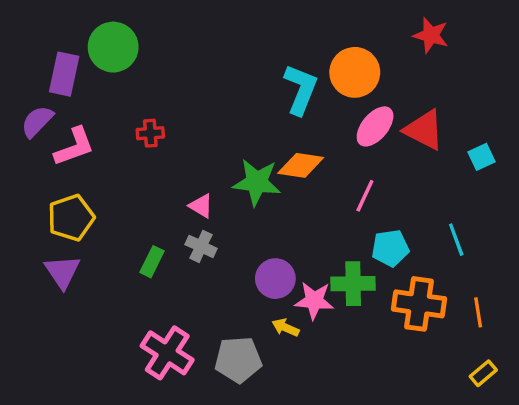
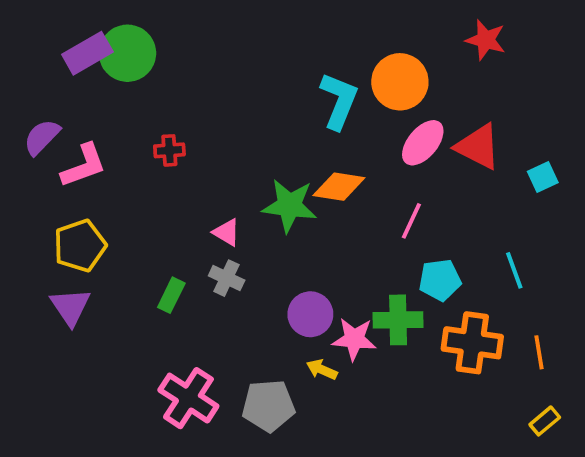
purple rectangle: (64, 74) -> (87, 53), moved, turned 48

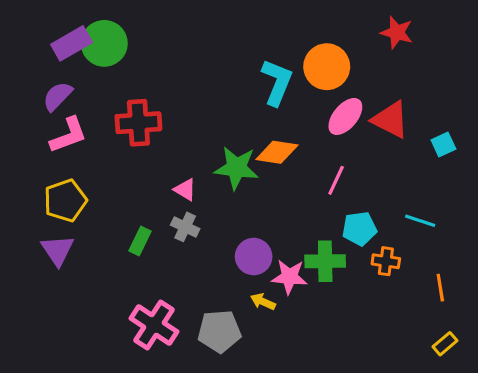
purple semicircle: (42, 137) -> (58, 96), moved
red cross: (169, 150) -> (138, 123), size x1.8
cyan line: (514, 270) -> (420, 221), turned -52
orange cross: (472, 343) -> (386, 261), moved, size x0.6

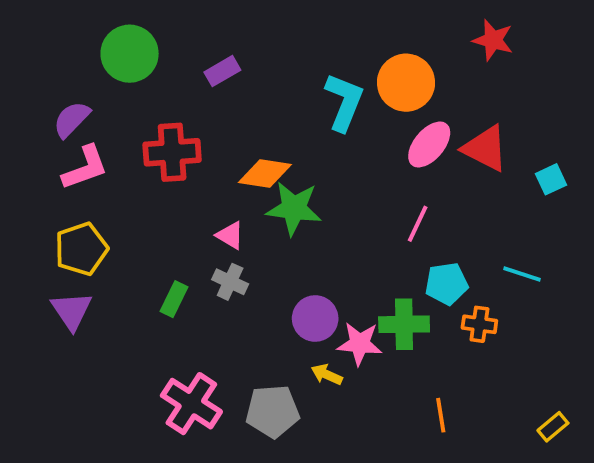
purple rectangle: (72, 43) -> (222, 71), moved, size x0.7
orange diamond: (277, 152) -> (265, 174), moved
orange line: (440, 288) -> (441, 415), moved

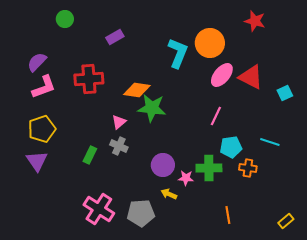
green circle: (130, 54) -> (65, 19), moved, size x0.6
pink triangle: (230, 235) -> (119, 122), turned 49
pink star: (360, 344) -> (186, 178), size x0.7

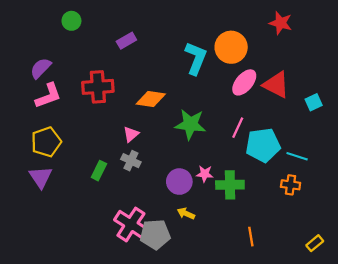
green star: (152, 108) -> (190, 124), moved
cyan pentagon: (231, 147) -> (263, 145), moved, size x1.4
orange cross: (248, 168) -> (291, 185), moved
pink star: (186, 178) -> (205, 174), moved
pink cross: (99, 209) -> (131, 224), moved

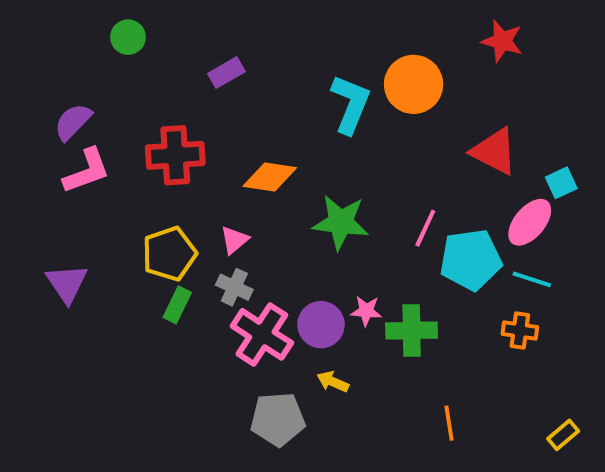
pink ellipse: (244, 82) -> (530, 222), moved
yellow pentagon: (46, 142) -> (169, 254), moved
purple triangle: (41, 177) -> (67, 283), moved
pink cross: (131, 224) -> (262, 334), moved

